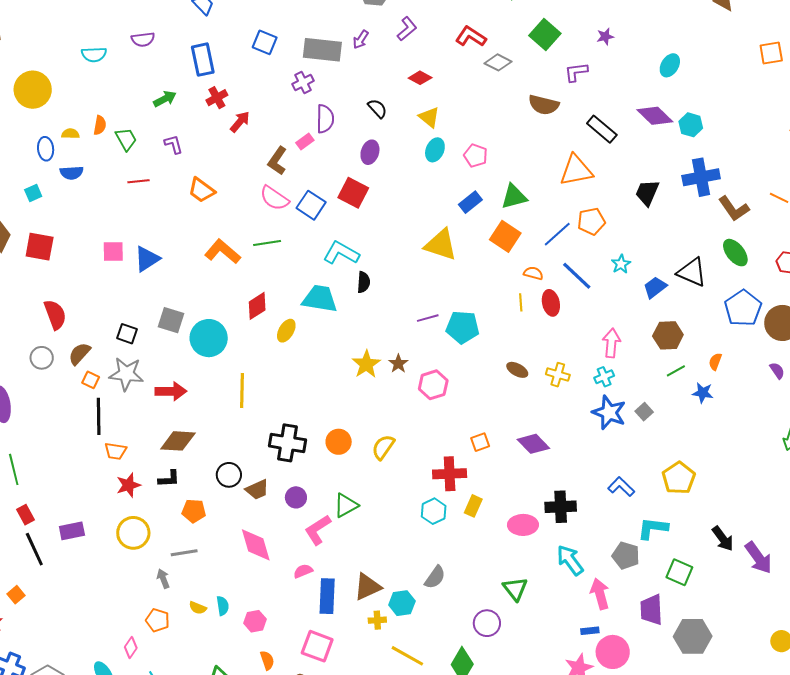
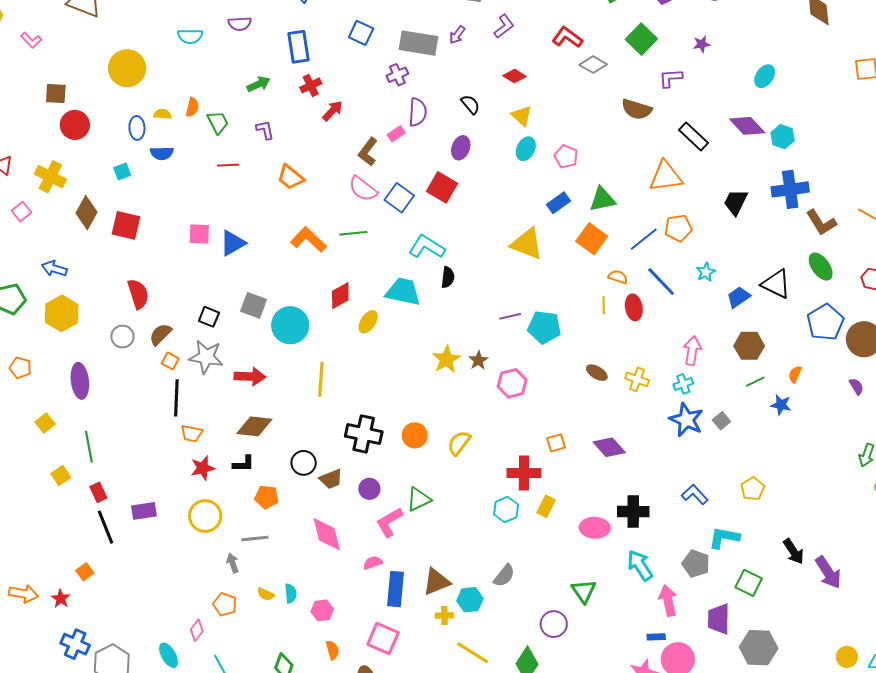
yellow pentagon: (679, 478) -> (753, 489), size x0.7

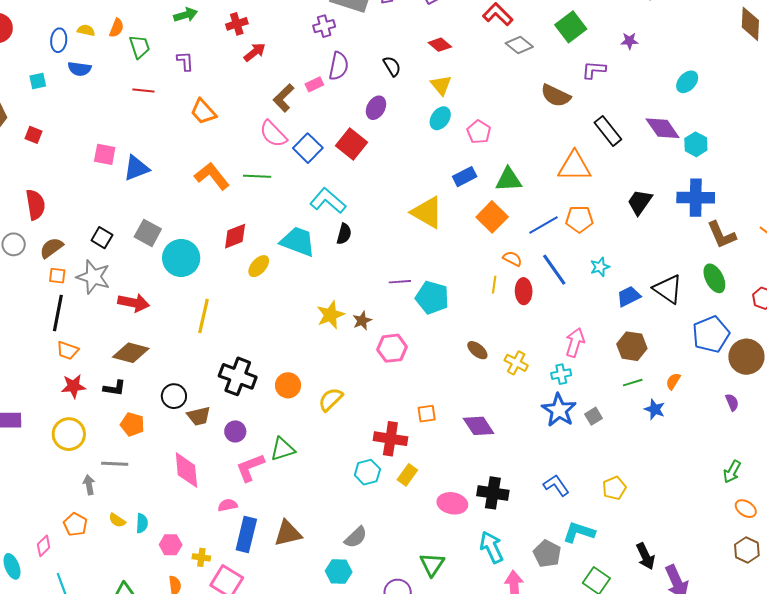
red square: (126, 225) -> (33, 135), size x0.6
orange square: (170, 361) -> (57, 276), turned -30
cyan hexagon: (470, 600) -> (339, 572), moved
yellow cross: (444, 616) -> (201, 557), moved

